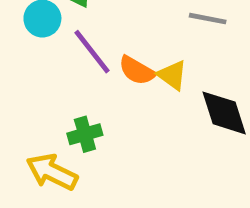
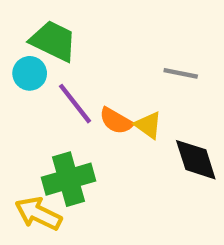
green cross: (85, 134) -> (68, 179), size x1.6

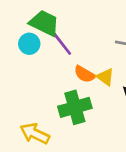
purple line: (75, 104) -> (61, 42), moved
green cross: (68, 179) -> (75, 107), moved

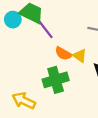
cyan circle: (29, 44) -> (13, 20), moved

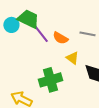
orange semicircle: (63, 54) -> (60, 38), moved

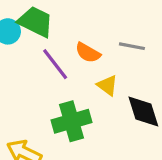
purple line: (40, 33) -> (55, 64), moved

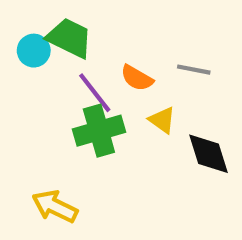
green cross: (71, 121) -> (99, 131), moved

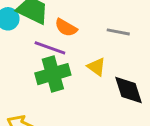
orange semicircle: (137, 78) -> (66, 28), moved
purple line: (95, 93) -> (50, 48), turned -32

